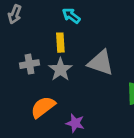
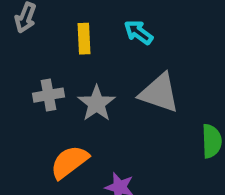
cyan arrow: (71, 16) -> (138, 32), moved
yellow rectangle: (60, 43) -> (84, 39), moved

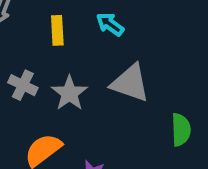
gray cross: (48, 95) -> (23, 85), turned 36

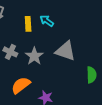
cyan arrow: (110, 24) -> (47, 21), moved

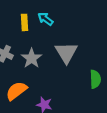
gray triangle: (65, 51) -> (66, 53), turned 40

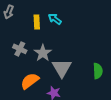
gray triangle: (66, 53) -> (62, 68), moved

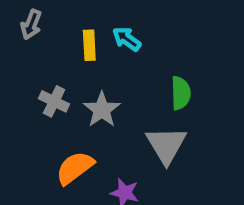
gray triangle: (62, 68) -> (166, 145), moved
green semicircle: (98, 71) -> (181, 93), moved

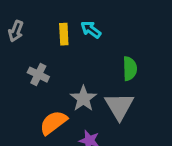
gray arrow: (31, 24) -> (16, 31), moved
gray star: (102, 110) -> (83, 99), moved

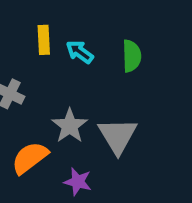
cyan arrow: (91, 30) -> (80, 52), moved
green semicircle: (130, 69) -> (132, 56), moved

